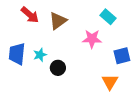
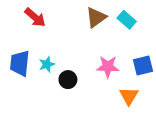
brown triangle: (58, 21) -> (96, 17), moved
pink star: (92, 39) -> (108, 67), moved

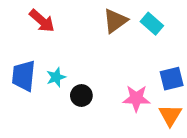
pink star: (108, 67) -> (136, 98), moved
orange triangle: (129, 96) -> (170, 115), moved

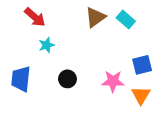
blue trapezoid: (24, 76) -> (21, 79), moved
cyan star: (56, 77) -> (47, 45), moved

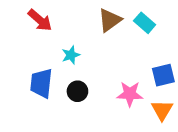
cyan star: (47, 45) -> (71, 55), moved
blue trapezoid: (21, 79) -> (41, 83), moved

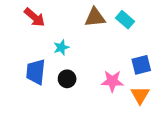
brown triangle: (110, 20) -> (95, 17), turned 30

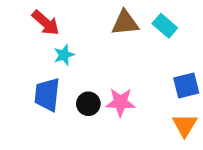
cyan star: (61, 48) -> (64, 55), moved
pink star: (112, 81) -> (120, 102), moved

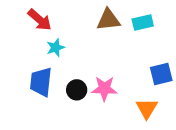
cyan rectangle: (165, 26) -> (143, 22), turned -54
orange triangle: (185, 125) -> (147, 108), moved

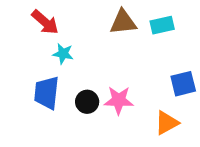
cyan star: (56, 48) -> (63, 54), turned 30
orange triangle: (147, 108) -> (167, 123), turned 30

